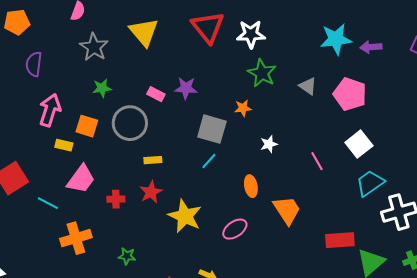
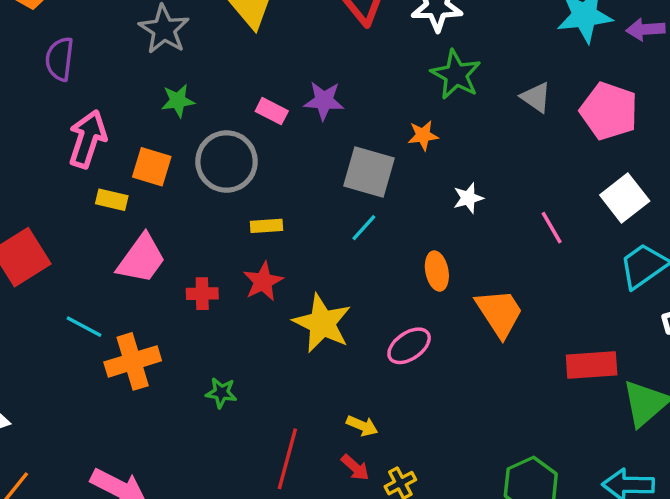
cyan line: (48, 203) -> (84, 327), moved

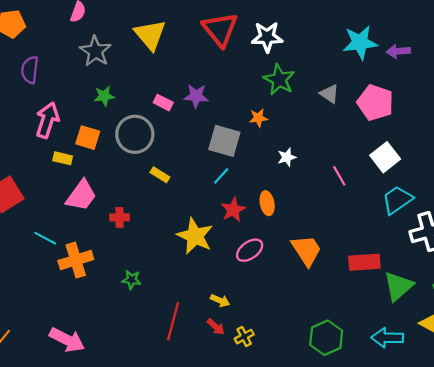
yellow rectangle: (267, 226) -> (160, 175), turned 36
red star: (263, 281) -> (233, 210), moved
orange trapezoid: (499, 313) -> (306, 250), moved

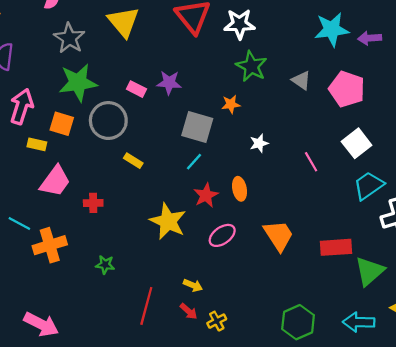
green star: (104, 96) -> (78, 83), size x1.8

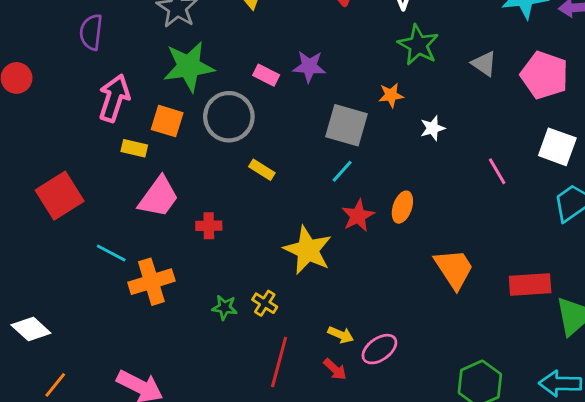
white star: (259, 143) -> (433, 128), moved
white square: (357, 143) -> (557, 147), turned -32
orange ellipse: (240, 189) -> (402, 207), turned 30
pink ellipse: (222, 235) -> (379, 349), moved
yellow cross: (217, 321) -> (265, 303), moved, turned -30

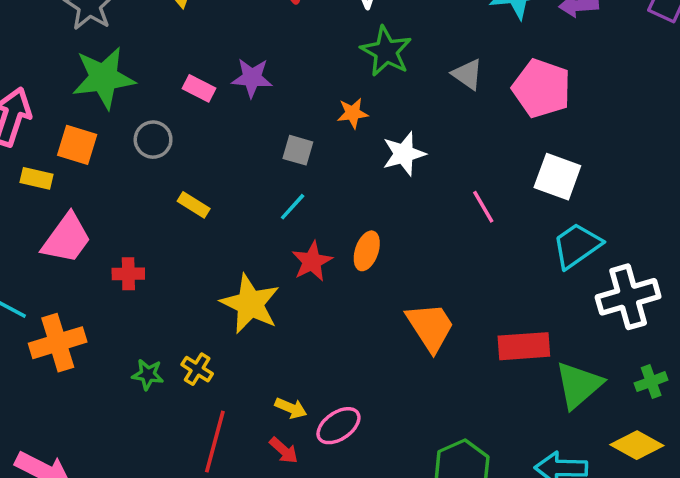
gray circle: (229, 117) -> (153, 140), size x0.6
gray square: (346, 125) -> (298, 150), size x0.6
white star: (433, 128) -> (404, 154), size x1.4

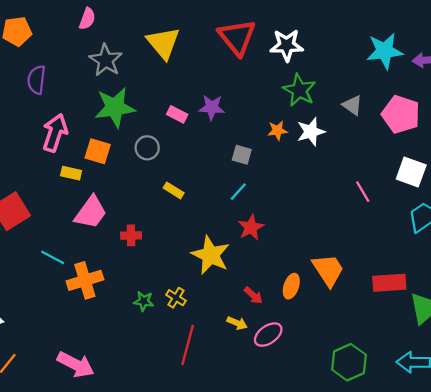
white star: (404, 154) -> (311, 132), moved
orange ellipse: (367, 251) -> (291, 286), moved
red arrow: (284, 450) -> (253, 295), moved

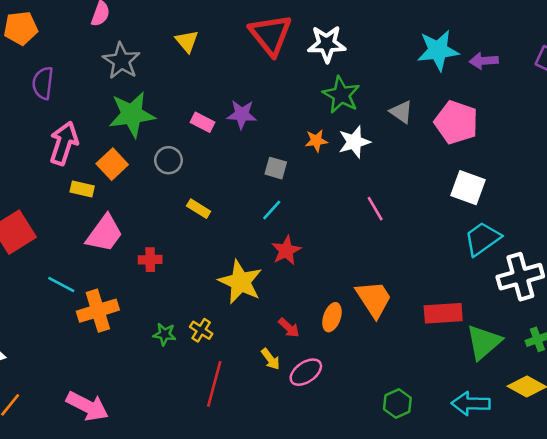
yellow triangle: (163, 43) -> (187, 41), size x0.6
orange square: (98, 151) -> (112, 164), turned 30
pink line: (363, 192) -> (375, 209), moved
yellow arrow: (237, 323) -> (271, 359), turned 30
green hexagon: (349, 362) -> (397, 404), size x0.7

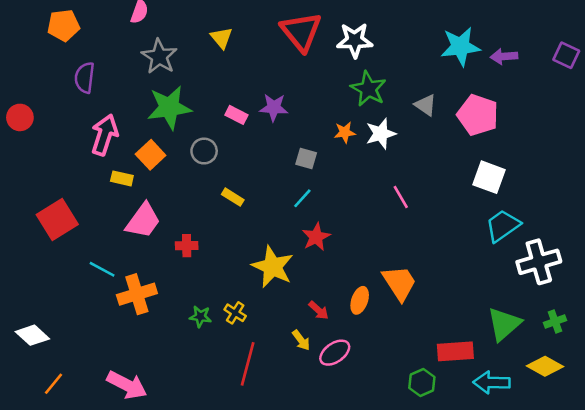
red rectangle: (443, 313) -> (455, 351), moved

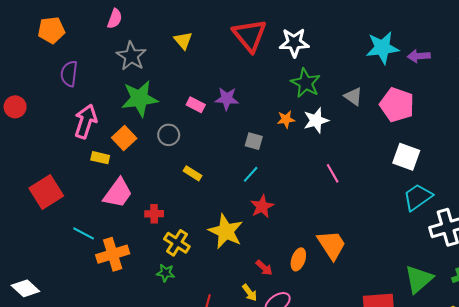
yellow cross: (235, 313) -> (177, 243), moved, size x1.4

